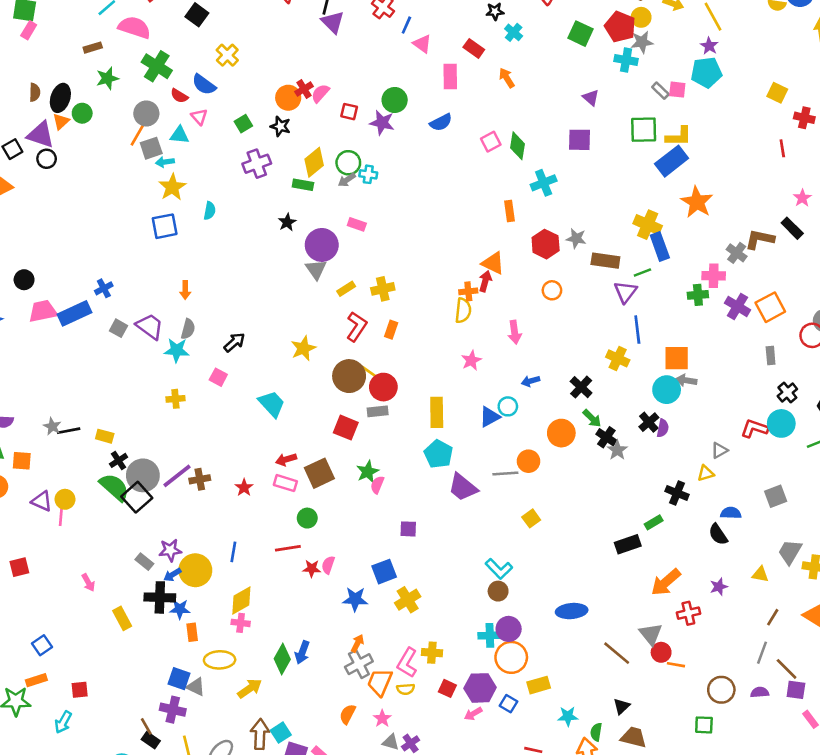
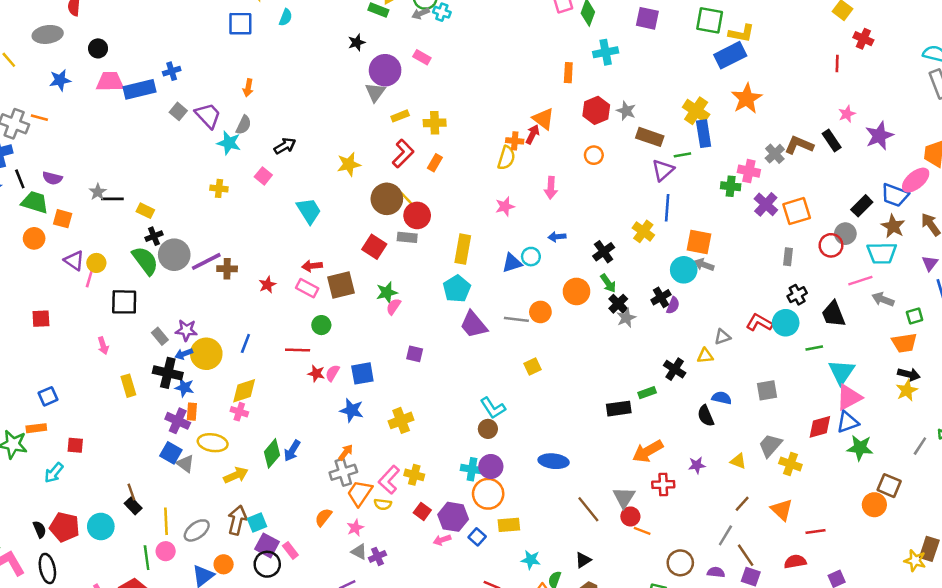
black square: (137, 497) -> (124, 302), moved, turned 32
blue square: (384, 572) -> (362, 373), moved
purple cross: (173, 710) -> (178, 421), moved

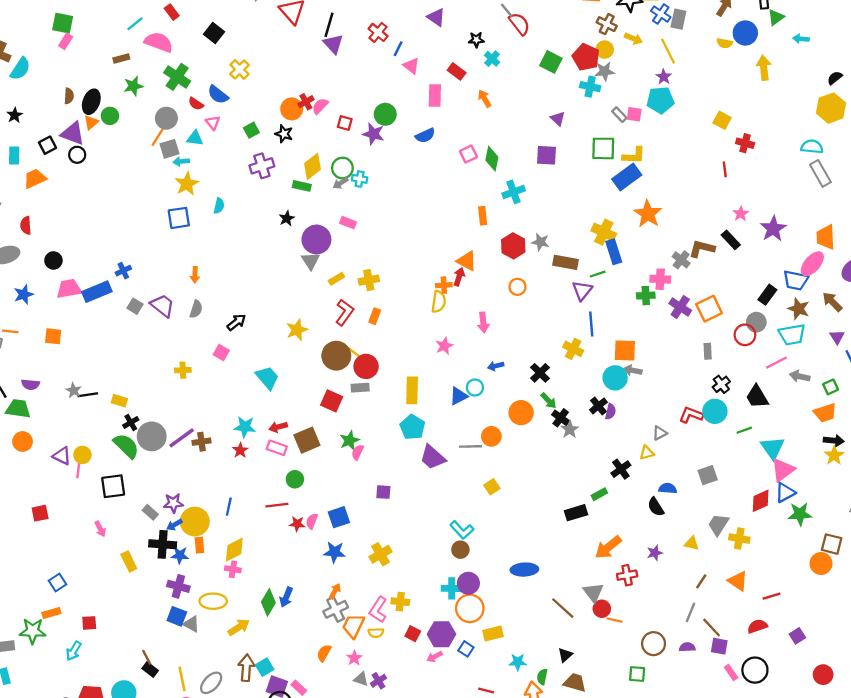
cyan star: (229, 143) -> (245, 427), moved
orange square: (63, 219) -> (53, 336), moved
black cross: (675, 369) -> (621, 469), turned 30
orange rectangle: (192, 412) -> (199, 545), moved

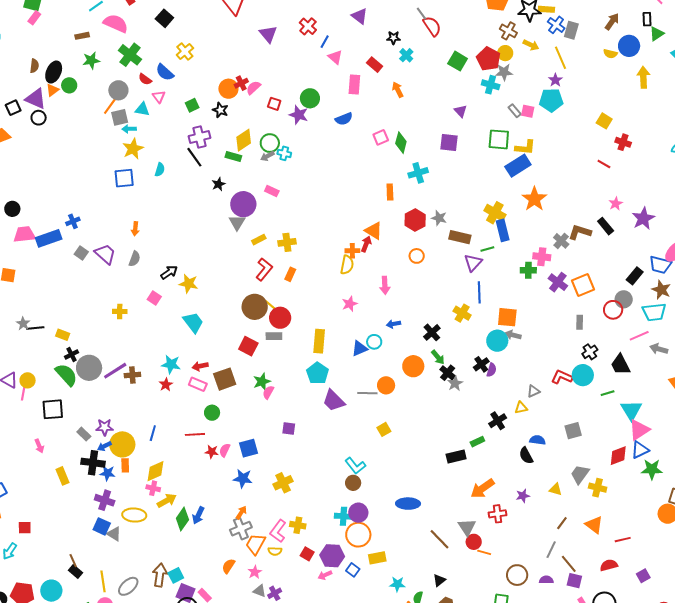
black line: (329, 25) -> (194, 157), moved, turned -55
red line: (725, 169) -> (604, 164), turned -56
yellow star: (297, 330) -> (189, 284), moved, turned 30
yellow arrow: (239, 627) -> (167, 501), moved

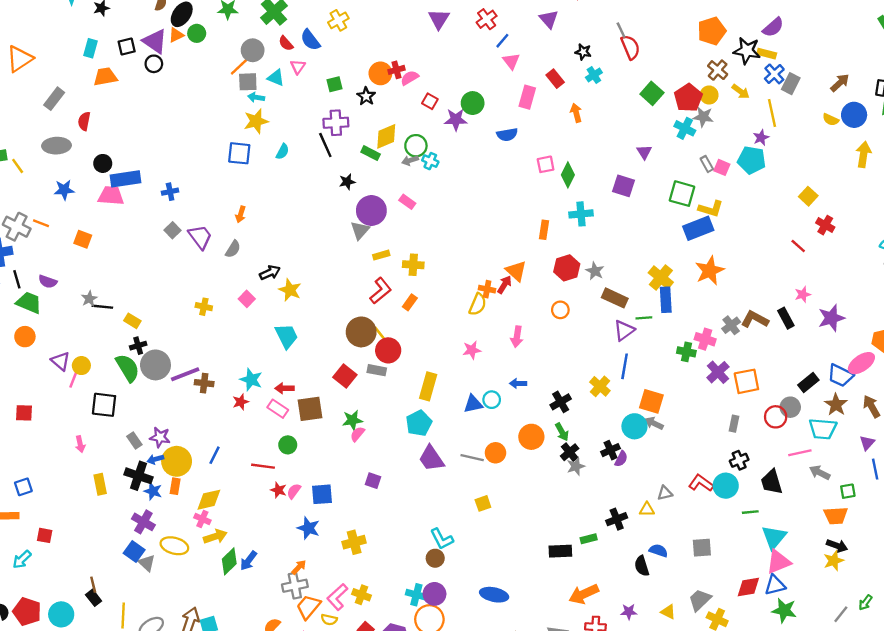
purple star: (299, 115) -> (456, 120), turned -30
blue rectangle: (49, 238) -> (125, 179), moved

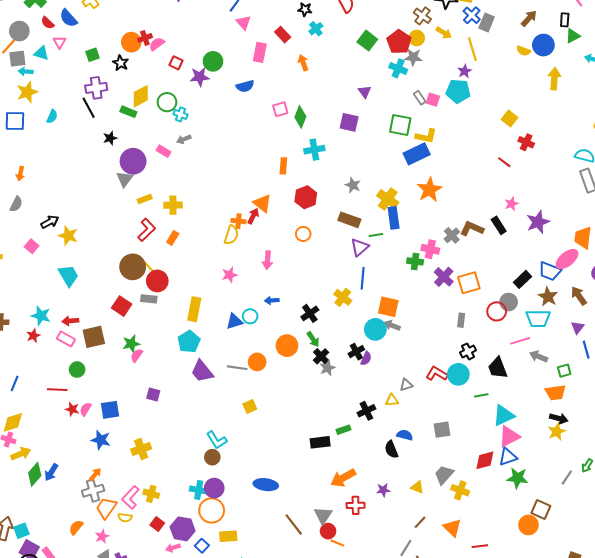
gray arrow: (410, 160) -> (184, 139), moved
gray star: (595, 271) -> (353, 185), moved
cyan triangle: (774, 537) -> (504, 415), turned 30

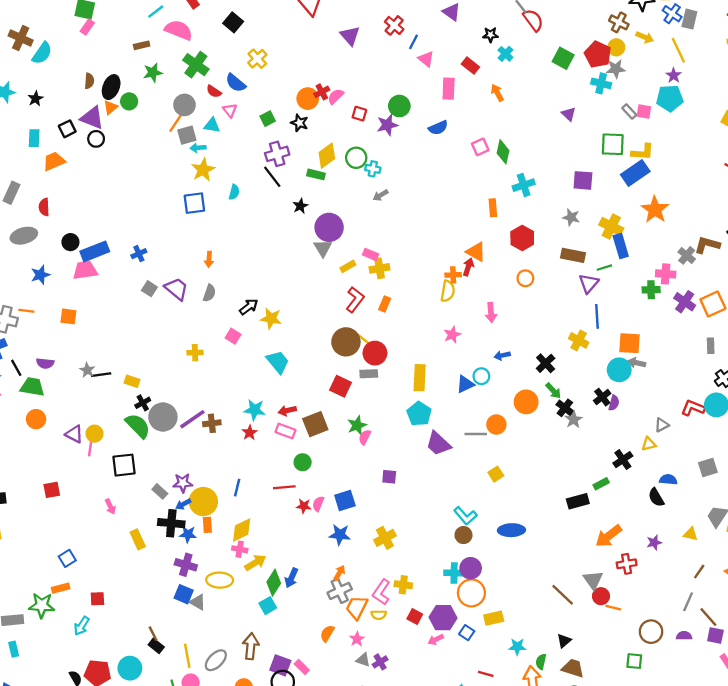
purple square: (349, 122) -> (583, 180), moved
pink rectangle: (163, 151) -> (371, 254), moved
blue ellipse: (266, 485) -> (511, 530), moved
cyan square: (21, 531) -> (268, 606), moved

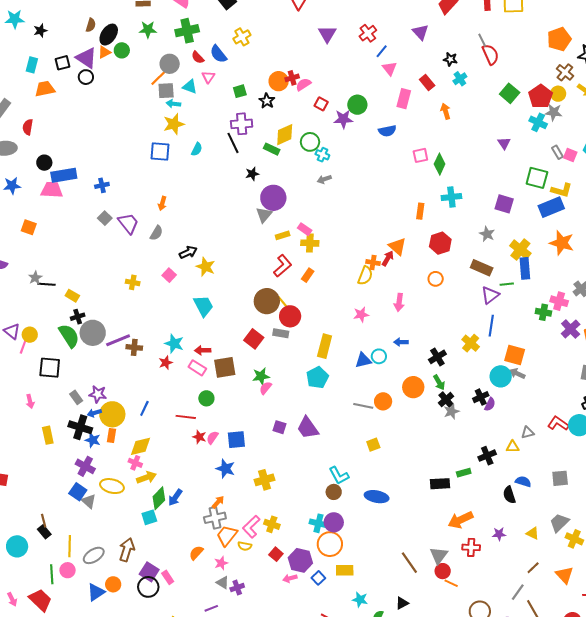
green cross: (196, 65) -> (187, 31), turned 30
orange star: (655, 210) -> (562, 243), turned -30
purple trapezoid: (438, 444) -> (308, 428), moved

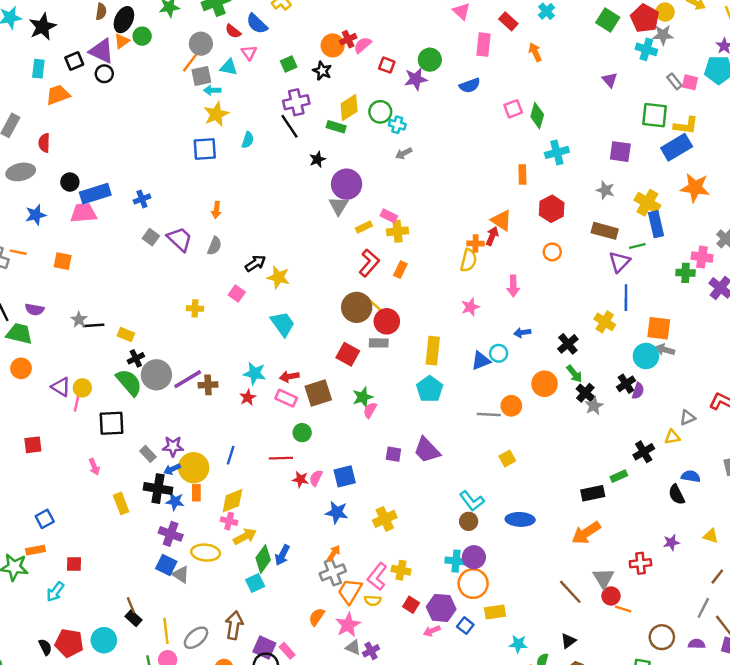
black star: (40, 31) -> (43, 27), size x1.6
orange arrow: (461, 520) -> (586, 533), moved
pink star: (221, 563) -> (348, 625), size x1.5

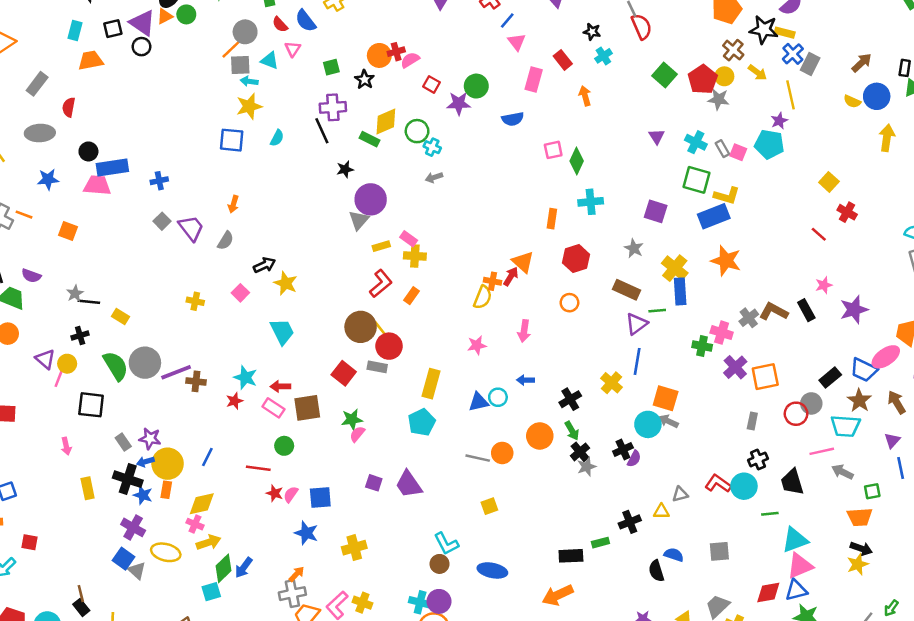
cyan cross: (646, 49) -> (696, 142), moved
black cross: (136, 358) -> (80, 336), moved

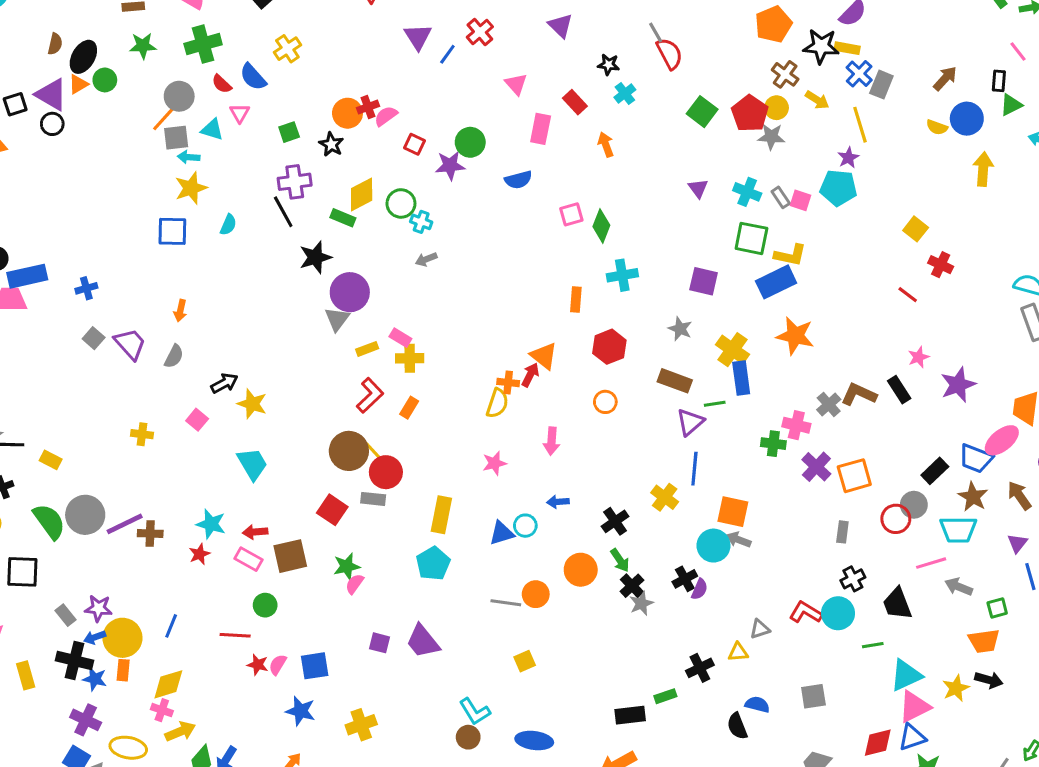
blue line: (507, 20) -> (447, 54), moved
black star: (345, 169) -> (315, 257), size x1.5
yellow star: (858, 564) -> (956, 688), moved

